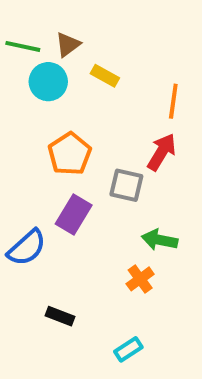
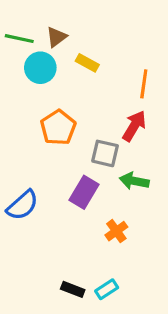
purple rectangle: (74, 214) -> (84, 192), moved
green arrow: (160, 240) -> (134, 181), moved
black rectangle: (60, 316) -> (73, 289), moved

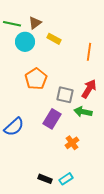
red arrow: (134, 126) -> (89, 89), moved

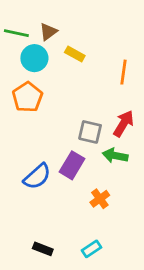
orange pentagon: (36, 79) -> (27, 97), moved
blue semicircle: (14, 127) -> (37, 176), moved
black rectangle: (45, 179) -> (43, 249), moved

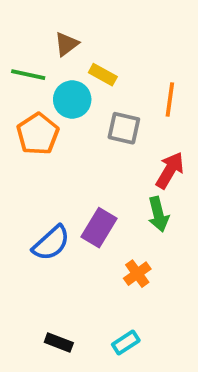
green line: (16, 33) -> (28, 75), moved
cyan circle: (34, 58) -> (72, 99), moved
gray square: (90, 132) -> (124, 128), moved
green arrow: (115, 156) -> (158, 214), turned -115

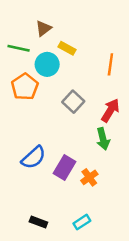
gray square: (124, 128) -> (73, 102), moved, turned 30
purple rectangle: (99, 228) -> (64, 167), moved

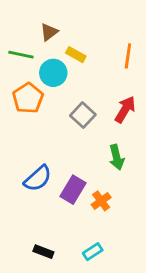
orange line: (110, 64) -> (128, 56), moved
red arrow: (110, 110) -> (125, 109), moved

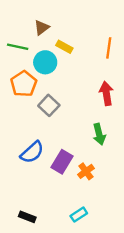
red arrow: (125, 109) -> (106, 93), turned -40
gray square: (83, 115) -> (49, 105), moved
black rectangle: (43, 252) -> (27, 217), moved

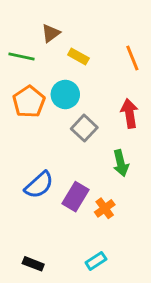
orange line: (109, 48) -> (132, 58), turned -30
cyan circle: (45, 62) -> (65, 94), moved
gray square: (49, 105) -> (84, 128), moved

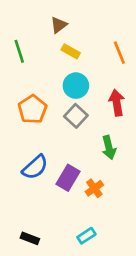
brown triangle: (51, 33) -> (59, 25), moved
green line: (21, 57) -> (19, 51), turned 60
cyan circle: (65, 94) -> (76, 86), moved
orange pentagon: (29, 102) -> (32, 109), moved

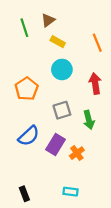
green line: (19, 51) -> (24, 28), moved
gray square: (76, 116) -> (62, 110), moved, turned 30
cyan rectangle: (86, 236) -> (70, 192), turned 40
black rectangle: (30, 238) -> (24, 194), turned 48

